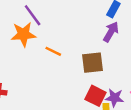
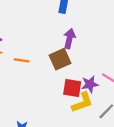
purple arrow: (111, 32) -> (69, 39), moved

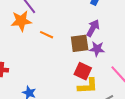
purple star: (90, 84) -> (97, 49), moved

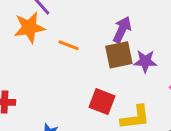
purple arrow: (93, 28) -> (122, 30), moved
red square: (83, 71) -> (102, 102), moved

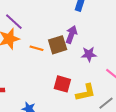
brown square: (119, 55) -> (58, 45), moved

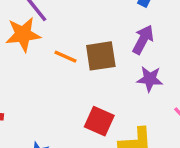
purple arrow: (71, 35) -> (143, 40), moved

